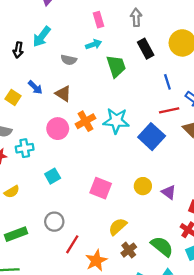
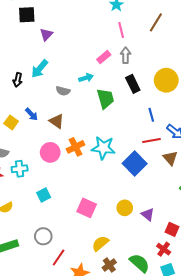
pink rectangle: (98, 20) -> (104, 57), moved, turned 64

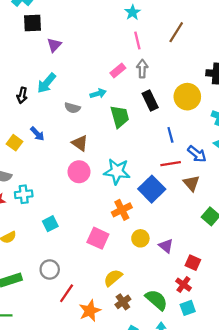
brown triangle: (57, 121) -> (80, 143), moved
orange cross: (76, 147) -> (122, 210), moved
pink circle: (50, 152) -> (79, 172), moved

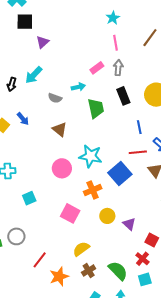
pink circle: (79, 172) -> (62, 168), moved
gray circle: (50, 269) -> (16, 236), moved

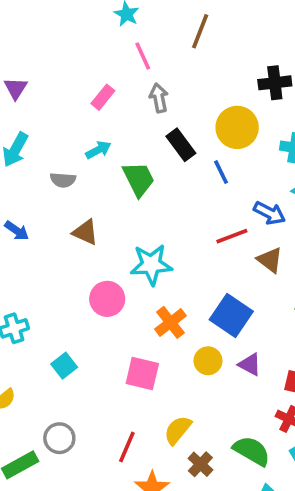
pink rectangle: (97, 68) -> (103, 97), moved
blue line: (139, 127) -> (221, 172), moved
blue square: (120, 173) -> (231, 316), moved
red line: (40, 260) -> (127, 447), moved

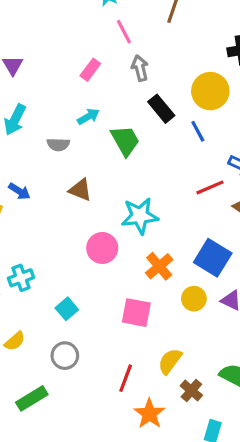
gray circle: (59, 438) -> (65, 356), moved

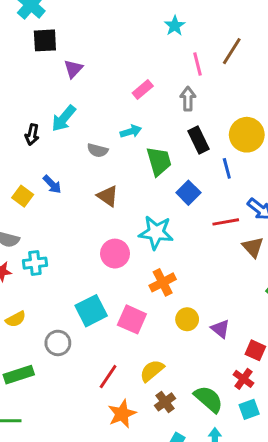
pink line: (124, 32) -> (198, 64), moved
blue square: (213, 258) -> (188, 193), moved, size x0.7
cyan square: (67, 309) -> (91, 311), moved, size x1.5

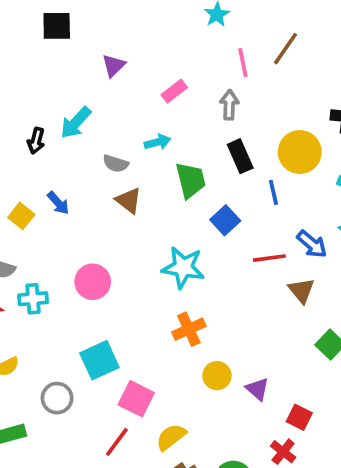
purple triangle: (73, 69) -> (114, 66), moved
brown triangle: (108, 196) -> (129, 200), moved
pink circle: (115, 254) -> (93, 282), moved
pink square: (132, 319) -> (136, 399), moved

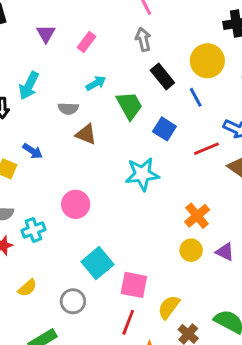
pink rectangle: (174, 91) -> (86, 42), moved
orange cross: (189, 329) -> (197, 216), moved

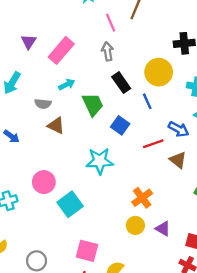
pink rectangle: (86, 42) -> (61, 50), size x1.6
cyan square: (98, 263) -> (70, 204), moved

